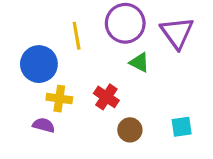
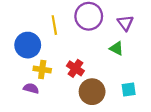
purple triangle: (177, 33) -> (125, 23), size x0.7
green triangle: (139, 62) -> (116, 48), moved
brown circle: (130, 130) -> (92, 92), size x1.5

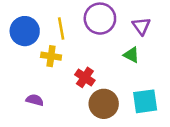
blue circle: (28, 45) -> (25, 31), moved
yellow cross: (42, 69) -> (51, 56), moved
cyan square: (129, 89) -> (145, 101), size x1.5

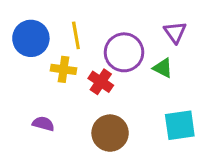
purple circle: (100, 19) -> (124, 52), moved
red cross: (85, 77) -> (101, 82), moved
brown circle: (104, 104) -> (110, 133), moved

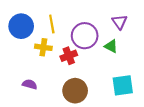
red cross: (101, 82) -> (69, 56), turned 35

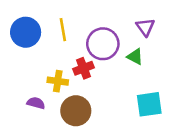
yellow cross: (43, 47) -> (58, 81), moved
brown circle: (75, 91) -> (76, 111), moved

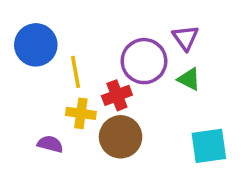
purple triangle: (145, 27) -> (185, 38), moved
yellow line: (63, 30) -> (75, 72), moved
brown circle: (76, 111) -> (121, 137), moved

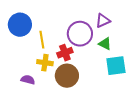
purple triangle: (185, 38) -> (103, 21), turned 42
cyan square: (209, 146) -> (116, 66), moved

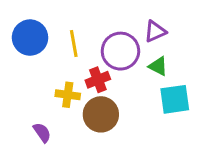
yellow line: (42, 40) -> (74, 44), moved
purple semicircle: (28, 80) -> (42, 132), moved, turned 40

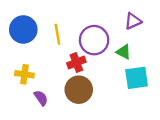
purple triangle: (155, 31) -> (133, 21), moved
yellow cross: (68, 95) -> (24, 74), moved
purple semicircle: (42, 132) -> (41, 98), moved

